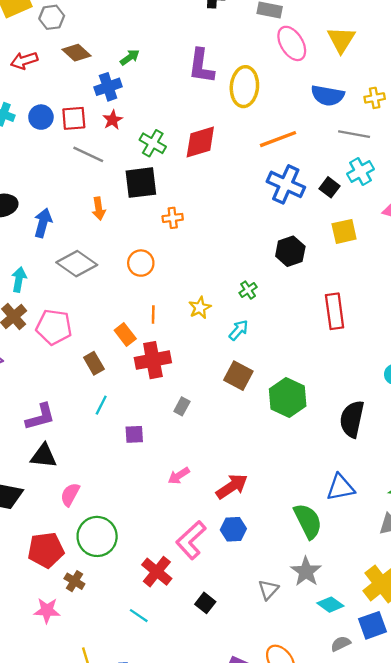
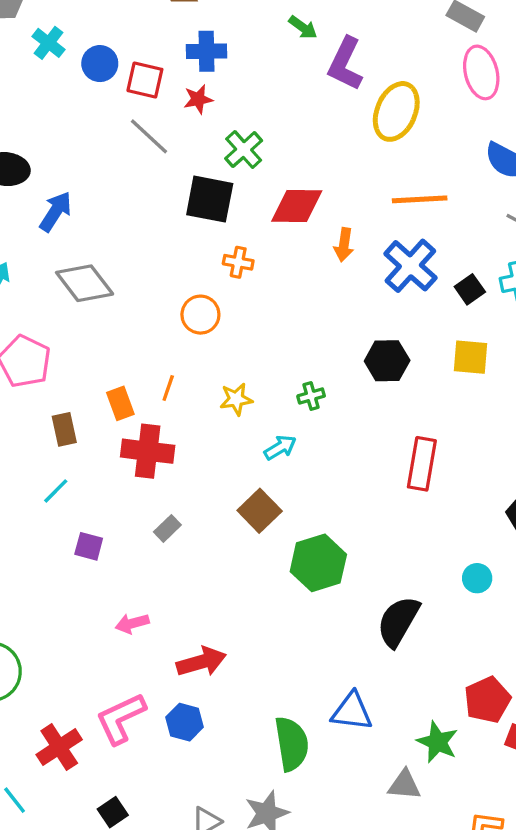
green arrow: (130, 57) -> (303, 27), moved, turned 54
red diamond: (200, 142) -> (297, 206), moved
orange arrow: (99, 209) -> (344, 245), moved
orange circle: (141, 263) -> (200, 315), moved

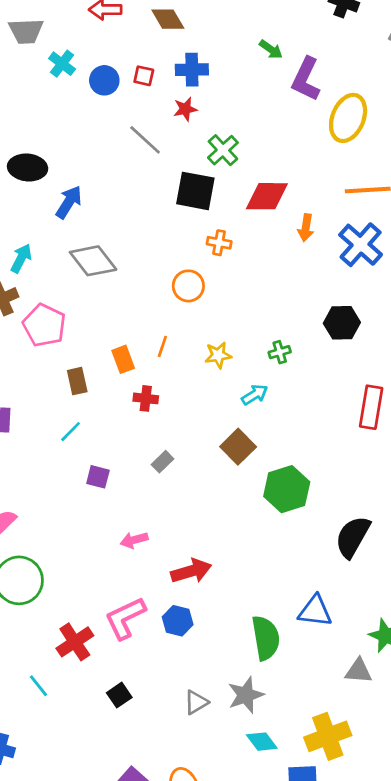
red square: (145, 80) -> (144, 76), moved, size x0.7
red cross: (148, 451) -> (146, 398), size x0.6

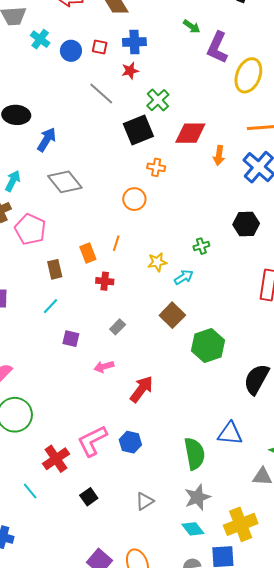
black square: (195, 191) -> (138, 130), turned -32
yellow star: (218, 355) -> (157, 262), moved
pink arrow: (134, 540) -> (104, 367), moved
red arrow: (191, 571) -> (142, 389), moved, turned -36
gray star: (246, 695) -> (197, 497), moved

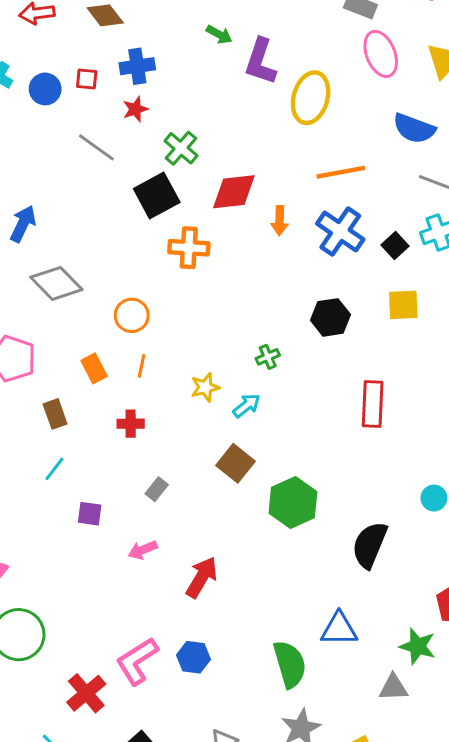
orange cross: (156, 167) -> (189, 248), size x1.5
orange circle: (134, 199) -> (132, 315), moved
orange rectangle: (88, 253) -> (94, 368), moved

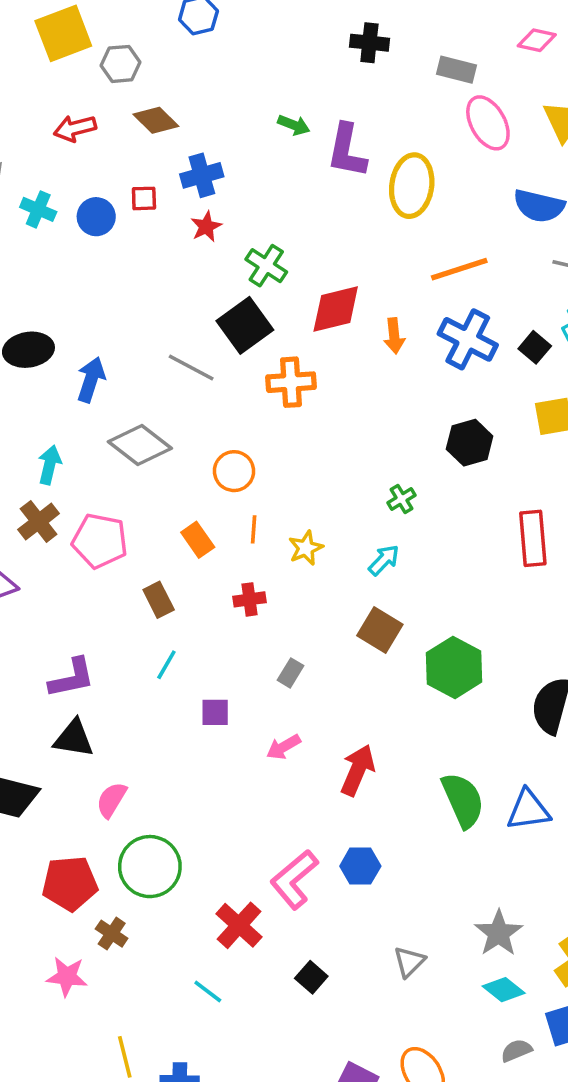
gray line: (96, 147) -> (191, 367), moved
yellow star: (205, 387) -> (306, 548), moved
green semicircle: (290, 664) -> (463, 800), moved

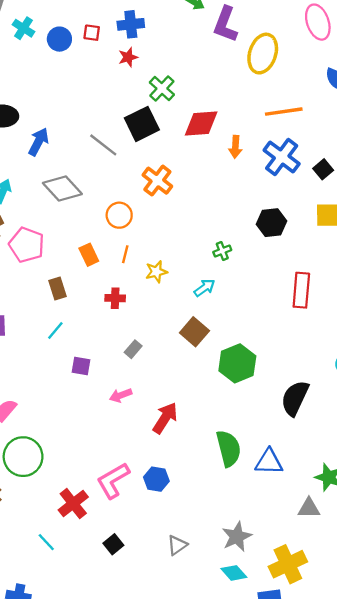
orange cross: (291, 382) -> (157, 181), moved, turned 32

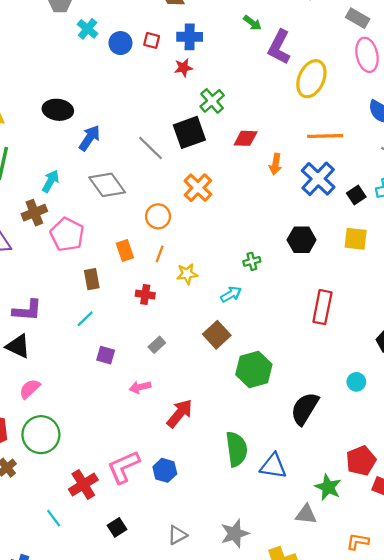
red diamond: (201, 123) -> (246, 138), size x0.7

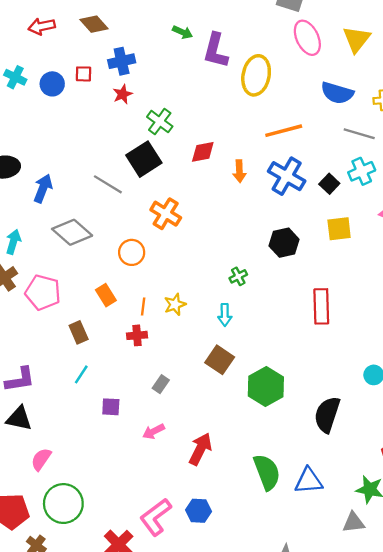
orange line: (160, 254) -> (143, 306), moved
cyan arrow: (231, 294) -> (225, 315), turned 132

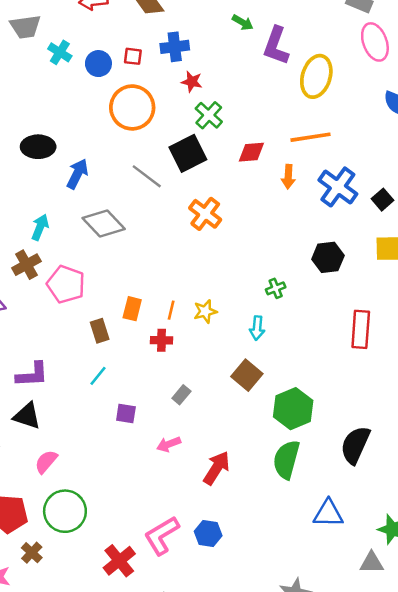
red star: (123, 94) -> (192, 82), moved, turned 30
orange line: (284, 131) -> (310, 137), moved
orange circle: (132, 252) -> (132, 107), moved, size x1.6
orange rectangle: (106, 295) -> (132, 309), moved, turned 40
green semicircle: (267, 472) -> (286, 460), moved, turned -150

